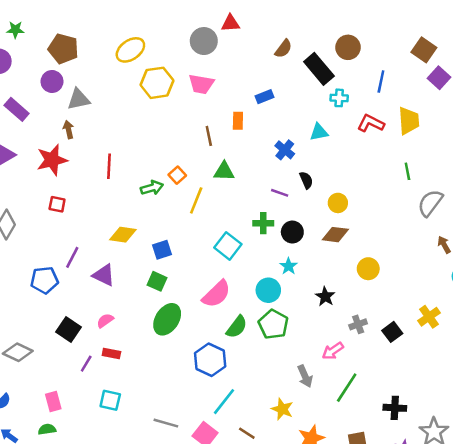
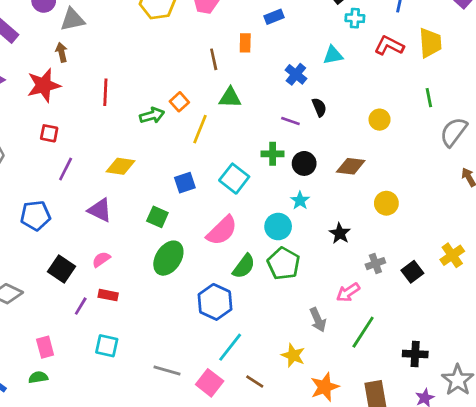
yellow circle: (338, 203) -> (380, 120), moved
blue square: (162, 250) -> (185, 183), moved
purple line: (72, 257) -> (66, 169), moved

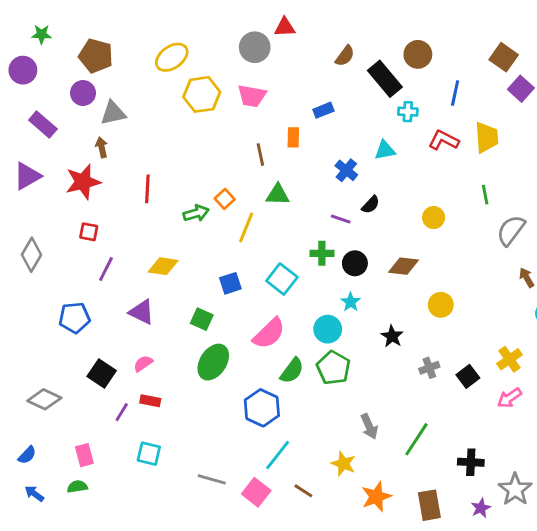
black semicircle: (319, 107) -> (371, 205), turned 66
pink arrow: (348, 292) -> (509, 398), moved

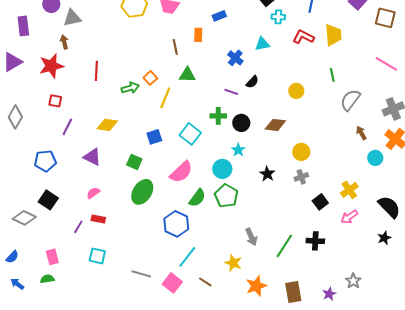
purple rectangle: (43, 125) -> (23, 26), turned 42
gray cross: (429, 368) -> (301, 177), moved
black square: (102, 373) -> (48, 200), moved
black cross: (471, 462) -> (315, 241), moved
gray star: (515, 489) -> (353, 281), size x0.7

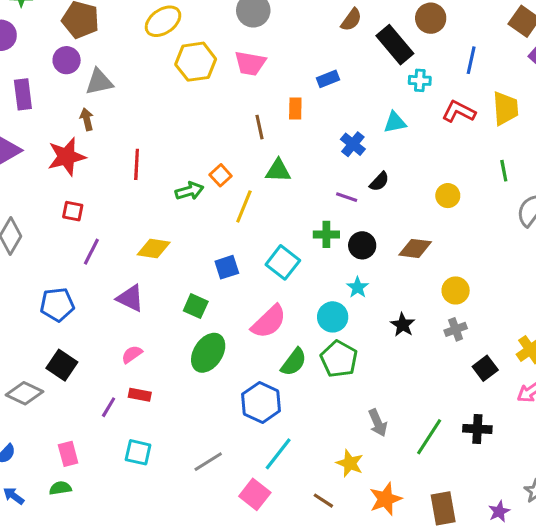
gray line: (141, 274) -> (208, 462), moved, turned -48
brown line: (205, 282) -> (323, 501), moved

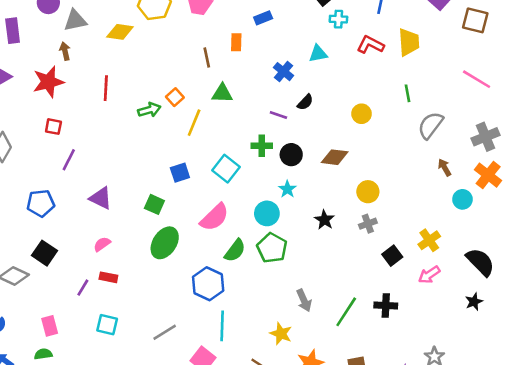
yellow diamond: (154, 248) -> (120, 32), moved
cyan line: (278, 454) -> (222, 326), turned -36

